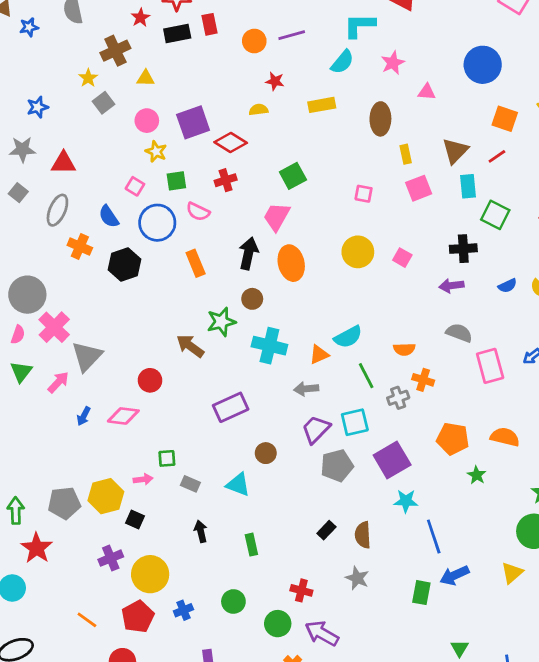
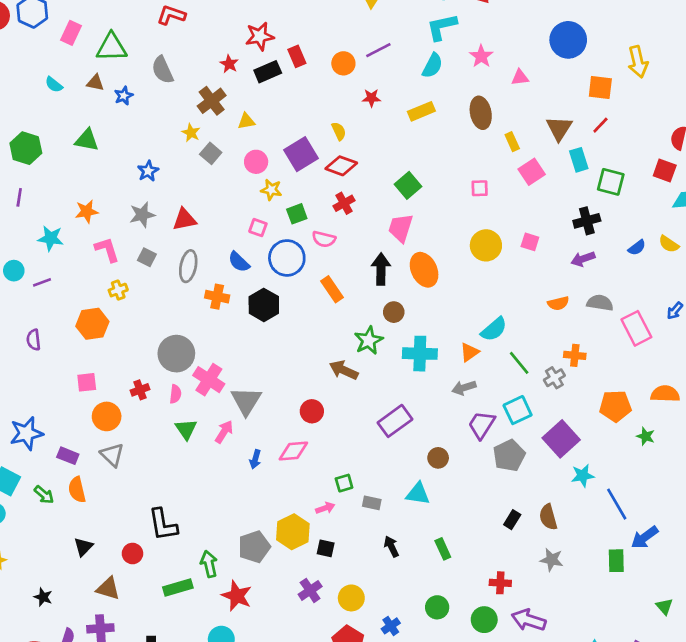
yellow semicircle: (258, 110) -> (339, 131), moved, turned 84
orange semicircle: (404, 349) -> (558, 303), moved
yellow circle: (150, 574) -> (351, 598), size x0.7

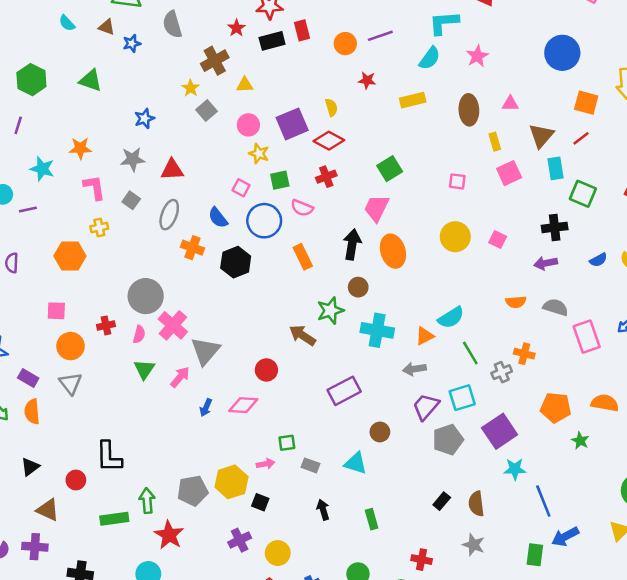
pink triangle: (520, 78) -> (510, 104), moved

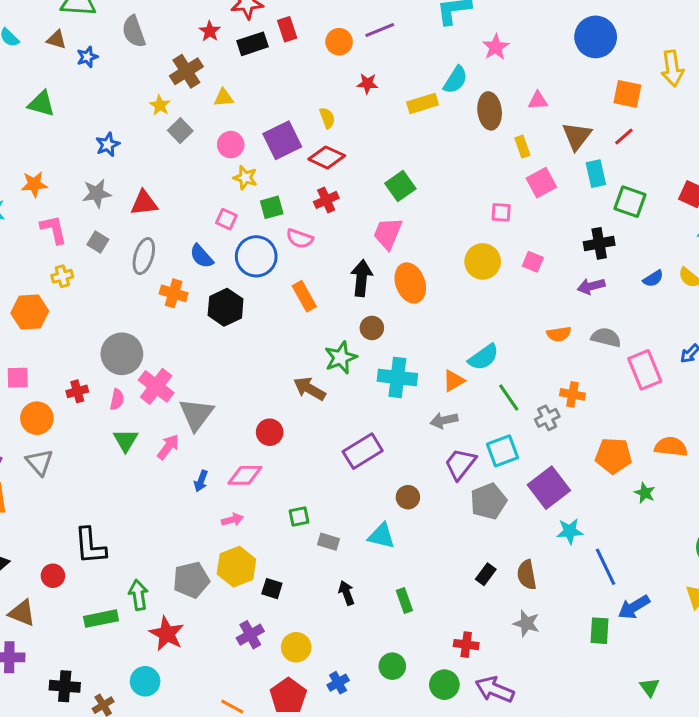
cyan semicircle: (430, 58) -> (455, 80), moved
pink square: (457, 181) -> (501, 212), moved
pink arrow: (266, 464) -> (232, 520), moved

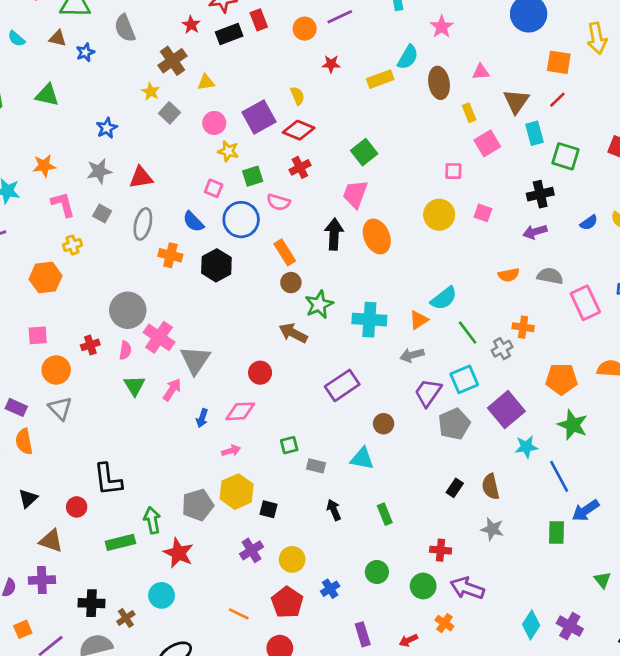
brown circle: (372, 328) -> (291, 283), moved
green star: (645, 493) -> (573, 425), moved, size x1.6

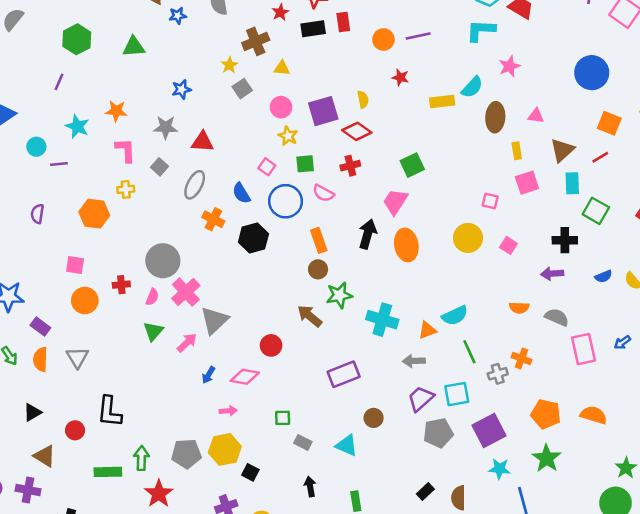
green triangle: (47, 95) -> (134, 47), turned -30
gray triangle: (60, 408) -> (77, 357), moved

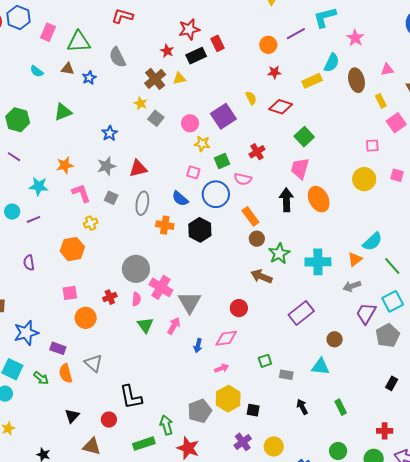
purple line: (418, 36) -> (296, 34), moved
orange circle: (383, 40) -> (268, 45), moved
yellow triangle: (282, 68) -> (179, 78), moved
purple line: (59, 82) -> (14, 157), turned -64
red diamond: (357, 131) -> (281, 107), moved

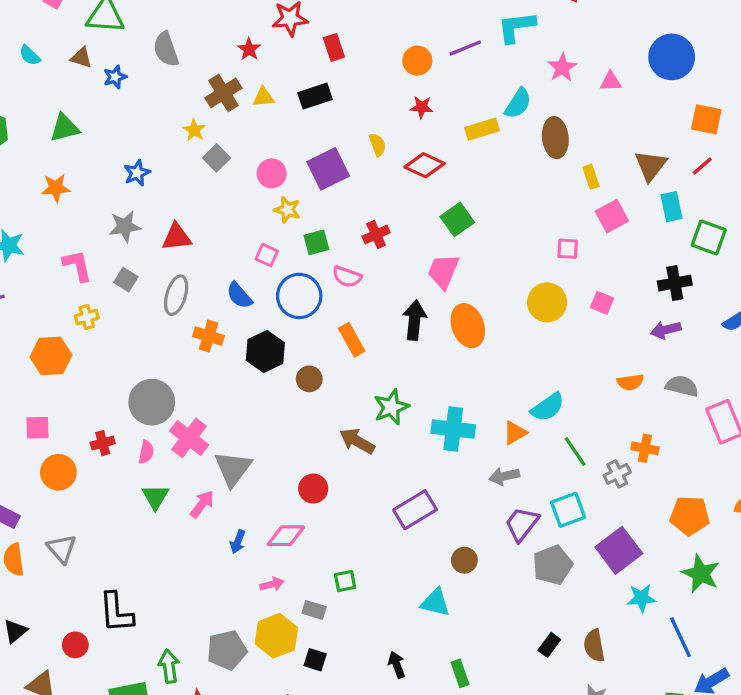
black rectangle: (196, 56) -> (315, 96), moved
pink triangle: (387, 70) -> (611, 82), moved
orange star: (65, 165) -> (56, 188), moved
brown circle: (257, 239) -> (309, 379), moved
gray rectangle: (286, 375) -> (314, 610), moved

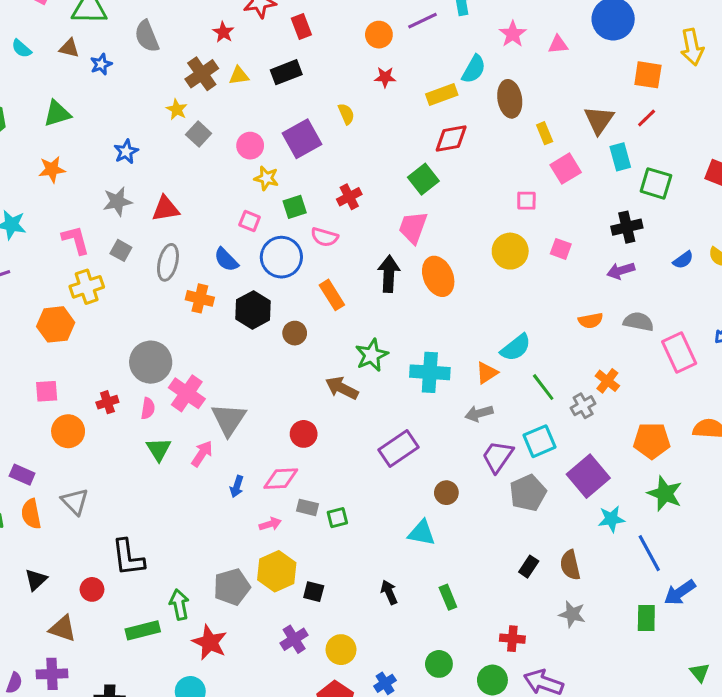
red diamond: (425, 165) -> (451, 139), moved, turned -32
yellow cross: (87, 317) -> (87, 287), size x1.5
orange cross: (645, 448) -> (607, 381), turned 30
gray rectangle: (314, 610) -> (307, 507), moved

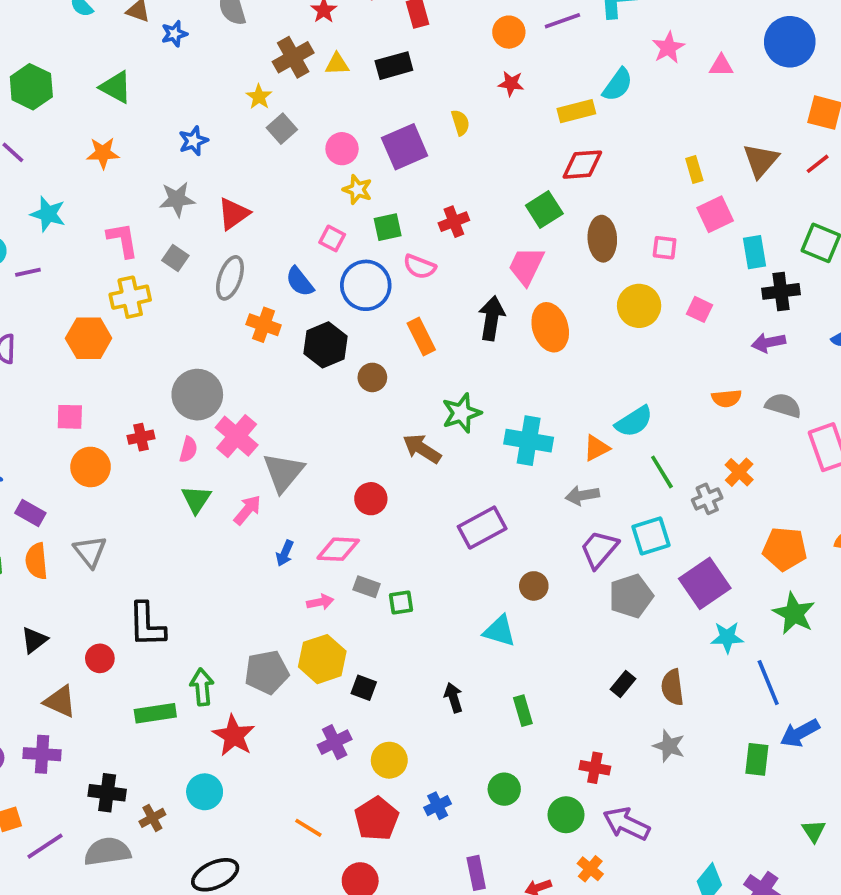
brown ellipse: (510, 99) -> (602, 239), moved
green triangle: (57, 114) -> (116, 87), turned 40
cyan rectangle: (620, 157) -> (754, 252), moved
red triangle: (166, 209) -> (234, 214), turned -32

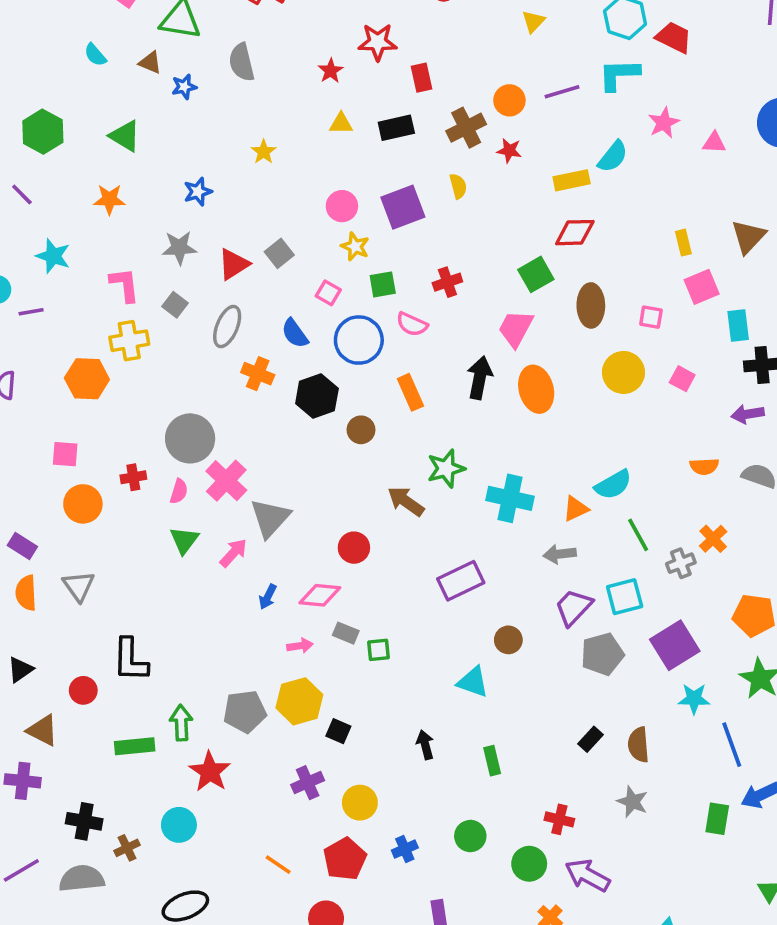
brown cross: (293, 57) -> (466, 128), moved
gray square: (282, 129) -> (279, 253), moved

